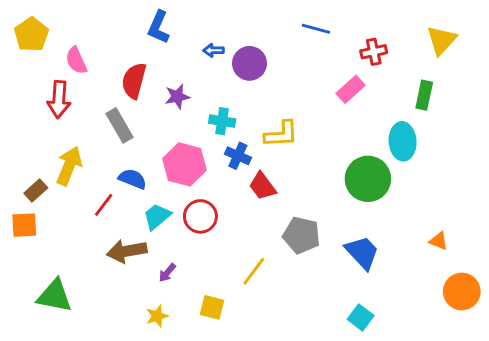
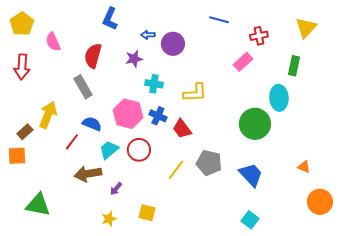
purple star: (177, 97) -> (134, 59), moved
red arrow: (59, 99) -> (22, 67), moved
blue cross: (238, 156) -> (158, 116), moved
yellow line: (254, 271) -> (176, 170), moved

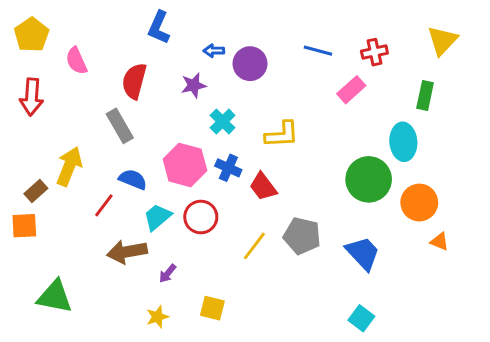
blue line: (219, 20) -> (318, 51), moved
cyan cross: (154, 84) -> (223, 122), turned 36
orange circle: (320, 202) -> (419, 203), moved

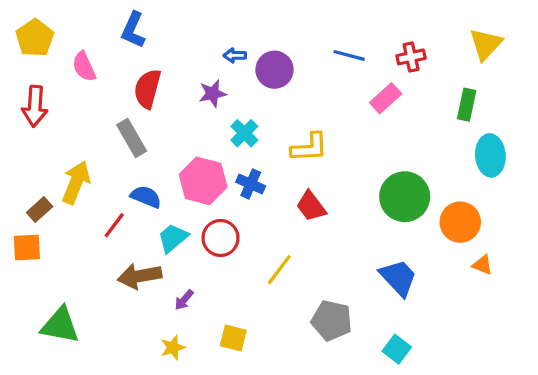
blue L-shape: (159, 27) -> (133, 30), moved
cyan ellipse: (403, 142) -> (490, 155), moved
red trapezoid: (263, 187) -> (311, 206), moved
gray pentagon: (302, 236) -> (332, 321), moved

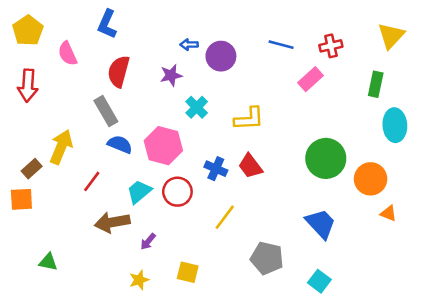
blue cross: (251, 184) -> (216, 169), moved
blue semicircle: (146, 197) -> (120, 144), moved
green triangle: (60, 325) -> (48, 262), size x0.6

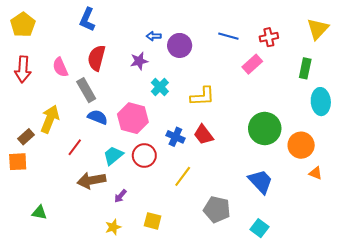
pink semicircle: (67, 54) -> (60, 67), moved

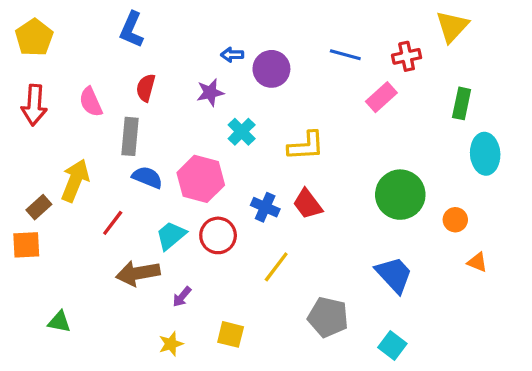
yellow triangle: (318, 29) -> (452, 26), moved
red semicircle: (97, 58) -> (146, 88), size x0.7
gray rectangle: (86, 90) -> (130, 136), turned 35
orange circle: (301, 145) -> (455, 220), size x0.6

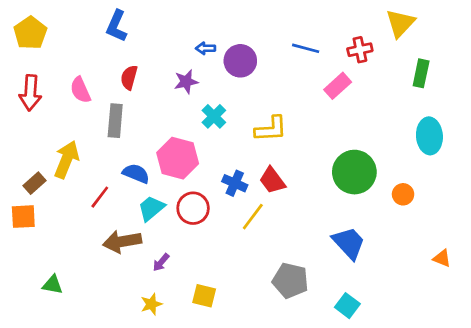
green rectangle: (462, 103) -> (421, 73), moved
blue semicircle: (147, 177) -> (136, 173), moved
orange triangle: (477, 262) -> (442, 258), moved
yellow line: (276, 267) -> (253, 217), moved

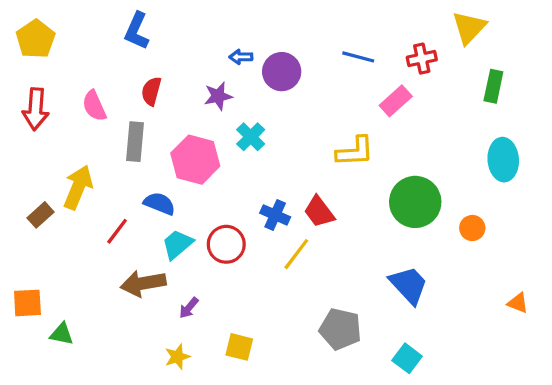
yellow L-shape: (271, 129) -> (355, 151), moved
pink hexagon: (178, 158) -> (195, 160), moved
orange square: (23, 217) -> (27, 303), moved

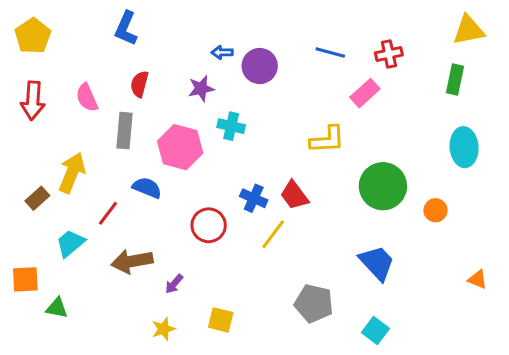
yellow triangle: (469, 28) -> (469, 30), moved, turned 36
cyan cross: (251, 137) -> (231, 126), turned -32
cyan trapezoid: (177, 244) -> (70, 243), moved

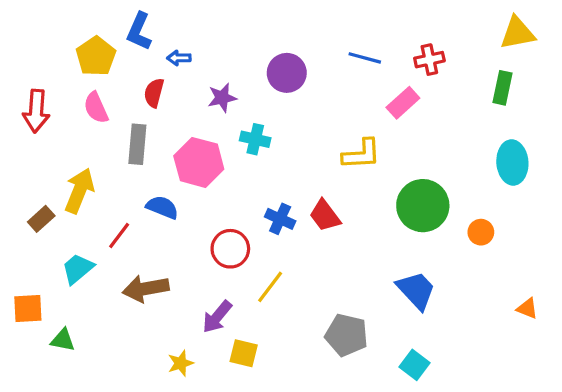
yellow pentagon: (33, 36) -> (96, 56), moved
blue arrow: (222, 52) -> (179, 58), moved
yellow line: (273, 234) -> (270, 287), moved
purple arrow: (174, 284) -> (217, 317), moved, size x1.5

